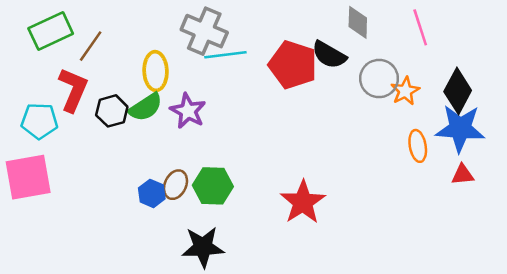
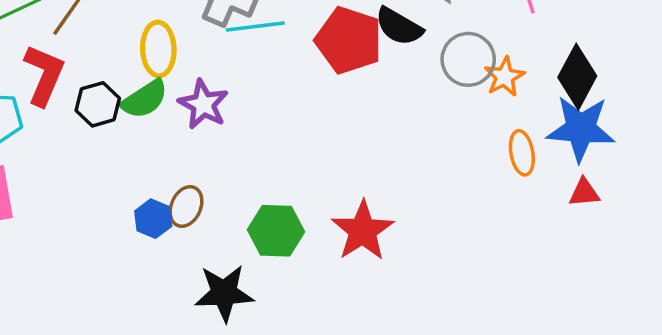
green hexagon: (213, 186) -> (276, 231), moved

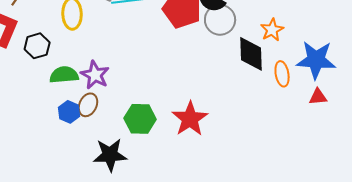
gray circle: (468, 59) -> (220, 20), moved
black diamond: (577, 77) -> (251, 54), moved, turned -30
green semicircle: (144, 99) -> (64, 75), moved, turned -152
purple star: (203, 104) -> (95, 75), moved

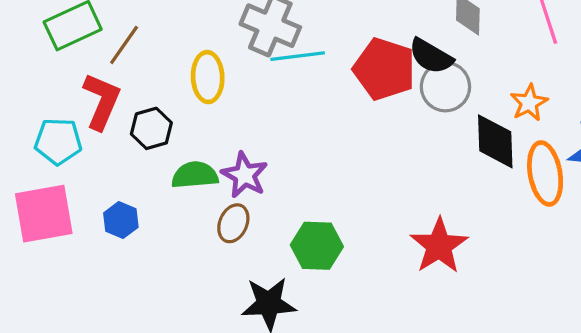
orange ellipse: (282, 74) -> (545, 173), size x1.5
blue hexagon: (69, 112) -> (121, 220), moved
red star: (190, 119) -> (439, 246), moved

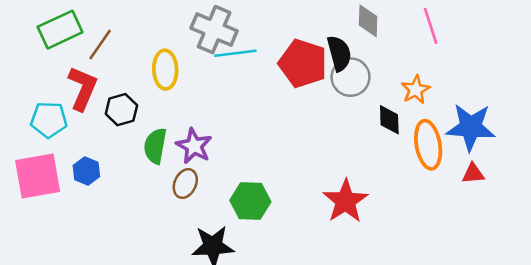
black semicircle: (431, 56) -> (339, 53), turned -135
black diamond: (495, 141) -> (389, 120), size x0.7
green semicircle: (195, 175) -> (155, 146), turned -75
blue hexagon: (121, 220) -> (86, 171), moved

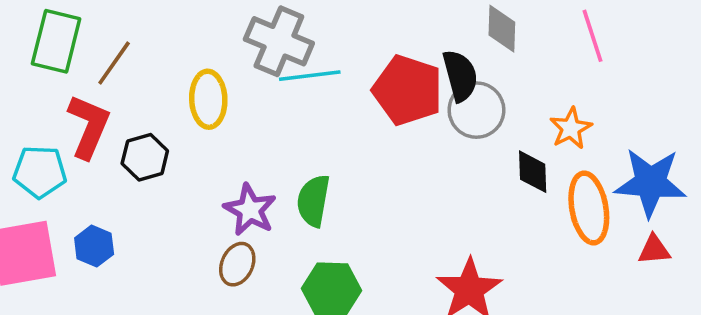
green rectangle: (60, 30) -> (56, 41), turned -51
green semicircle: (155, 146) -> (313, 201), moved

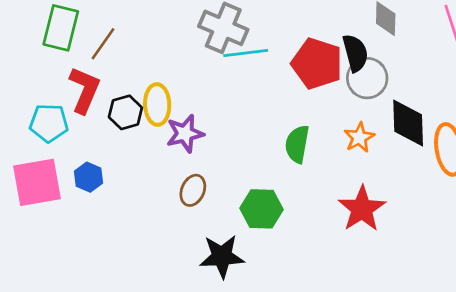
yellow ellipse: (208, 99) -> (157, 104), moved
orange star: (571, 128) -> (359, 138), moved
black diamond: (533, 172) -> (408, 123), size x1.5
green semicircle: (313, 201) -> (297, 144), moved
purple star: (250, 210) -> (185, 134), moved, turned 30

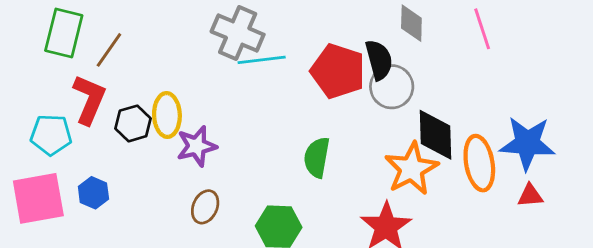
orange star: (359, 138) -> (411, 169), moved, size x1.6

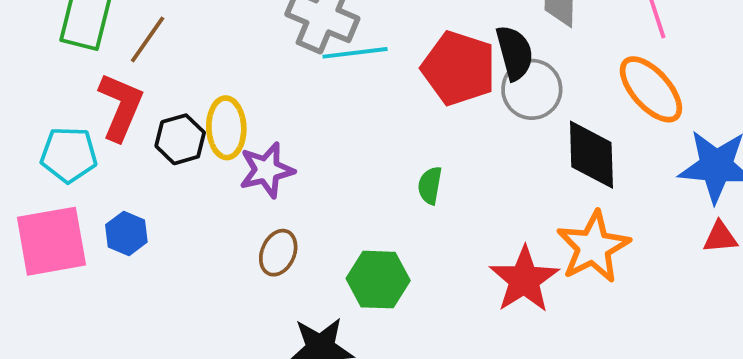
green semicircle: (317, 157) -> (430, 185), size x0.7
orange ellipse: (479, 163) -> (651, 89), moved, turned -32
orange star: (411, 169) -> (593, 247), moved

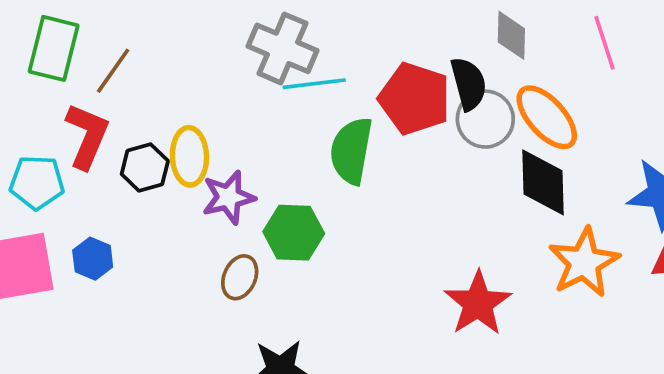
orange ellipse: (651, 89) -> (547, 117), moved
green semicircle: (430, 185) -> (351, 151), moved, size x1.8
orange star: (593, 247) -> (584, 262), moved
green hexagon: (378, 280) -> (294, 233), moved

